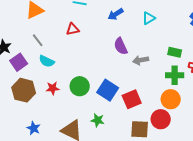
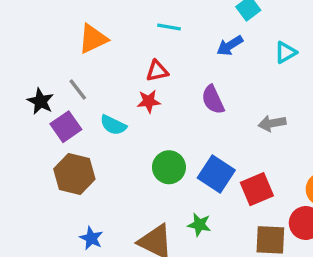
gray line: (38, 40) -> (78, 90), moved
purple semicircle: (121, 46) -> (213, 100), moved
red star: (53, 88) -> (149, 101), moved

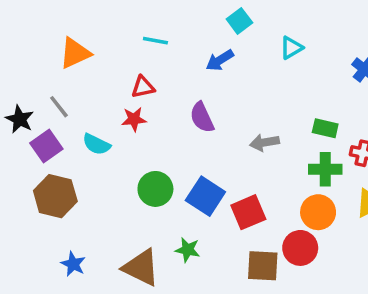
cyan triangle: (286, 52) -> (291, 48), moved

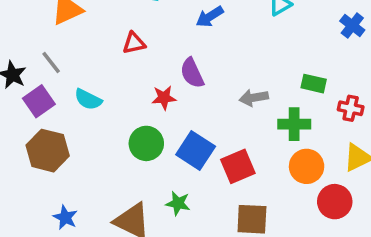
red star: (134, 119) -> (164, 98), moved
green cross: (325, 169) -> (294, 124), moved
red circle: (300, 248) -> (335, 202), moved

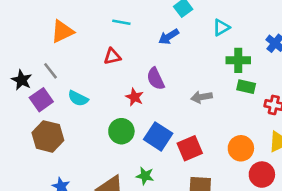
red star: (164, 98) -> (135, 97), turned 30
green cross: (294, 124) -> (238, 60), moved

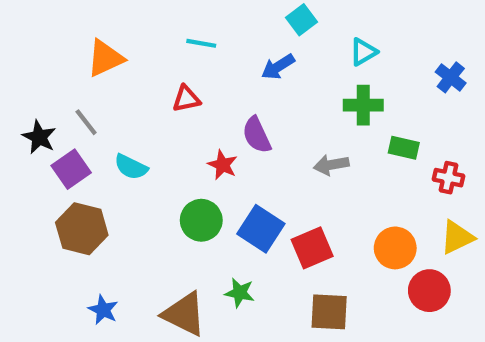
green cross: (238, 60) -> (363, 105), moved

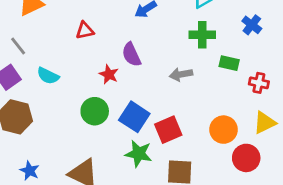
blue cross: (451, 77) -> (252, 25), moved
green star: (240, 293) -> (139, 154), moved, size x1.4

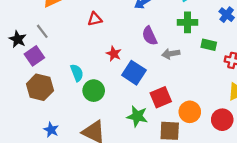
purple semicircle: (131, 55) -> (150, 36), moved
cyan semicircle: (48, 76) -> (77, 73), moved, turned -138
green circle: (95, 111) -> (94, 91), moved
blue square: (134, 117) -> (134, 73), moved
orange circle: (224, 130) -> (190, 112), moved

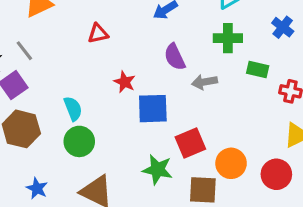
blue square: (134, 73) -> (153, 109), turned -35
green circle: (94, 91) -> (79, 141), moved

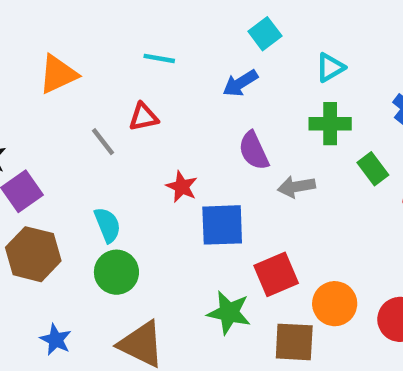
gray line: (24, 51) -> (103, 142), moved
green rectangle: (258, 69) -> (373, 169), turned 40

